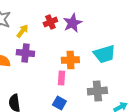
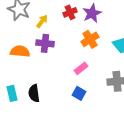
orange cross: (70, 60) -> (90, 39), moved, turned -30
pink rectangle: (61, 78) -> (81, 68), turned 48

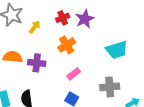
orange cross: (90, 39) -> (67, 45), moved
purple cross: (45, 43) -> (37, 63), moved

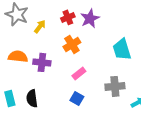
cyan trapezoid: (117, 50) -> (122, 49), turned 90

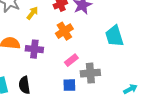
gray cross: (115, 86) -> (90, 73), moved
blue square: (77, 98) -> (69, 85), turned -32

